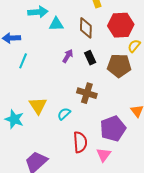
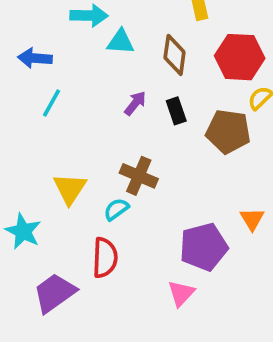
brown cross: (87, 93) -> (139, 176), moved
cyan star: (14, 119) -> (23, 231), moved
red semicircle: (80, 142) -> (105, 258), moved

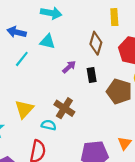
cyan triangle: (121, 42) -> (47, 42), moved
cyan semicircle: (116, 209) -> (49, 125), turned 40

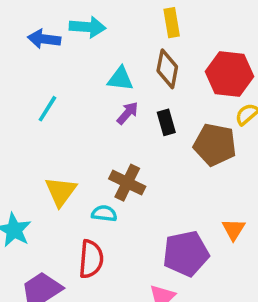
yellow rectangle: (114, 17) -> (172, 23), moved
blue arrow: (17, 32) -> (44, 39), moved
cyan triangle: (47, 42) -> (120, 79), moved

